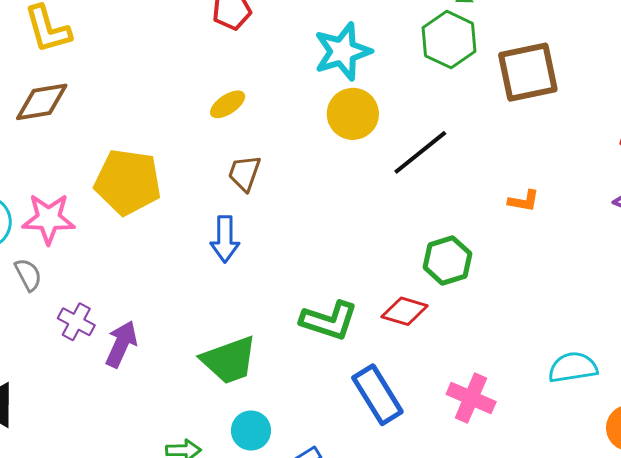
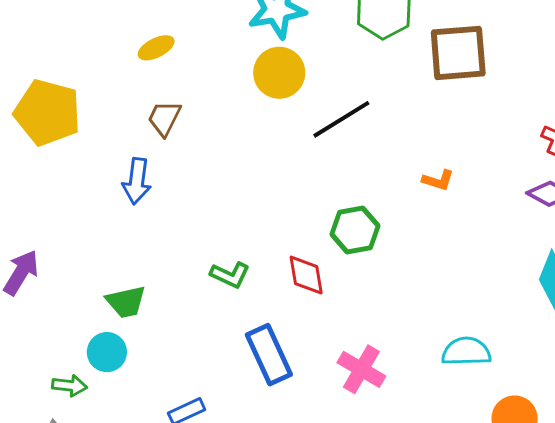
red diamond: (405, 311) -> (306, 275), turned 57
green L-shape: (329, 321) -> (230, 275), size x0.7
green trapezoid: (229, 360) -> (126, 302), size x0.7
cyan circle: (251, 431) -> (107, 352), moved

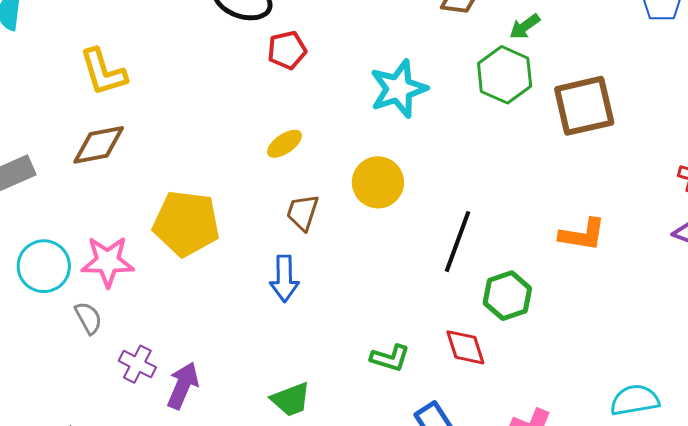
yellow circle: (279, 73) -> (378, 182), moved
black line: (341, 119) -> (457, 242), moved, turned -30
orange L-shape: (438, 180) -> (582, 235), size x1.5

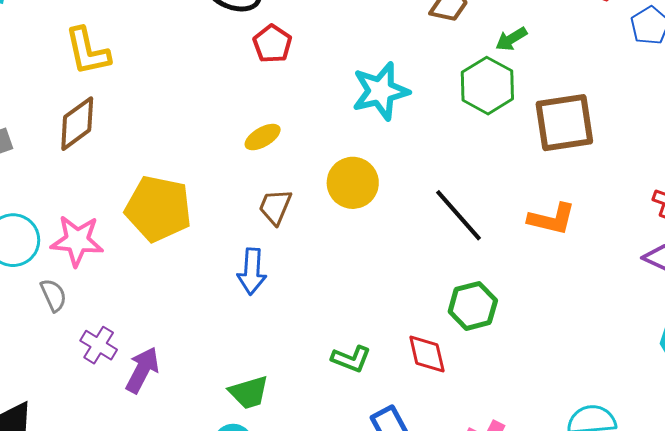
red pentagon: (287, 50) -> (272, 44), turned -30
brown diamond: (99, 145) -> (77, 124), turned -30
orange L-shape: (582, 235) -> (552, 219), moved
black line: (457, 242) -> (459, 215), moved, turned -66

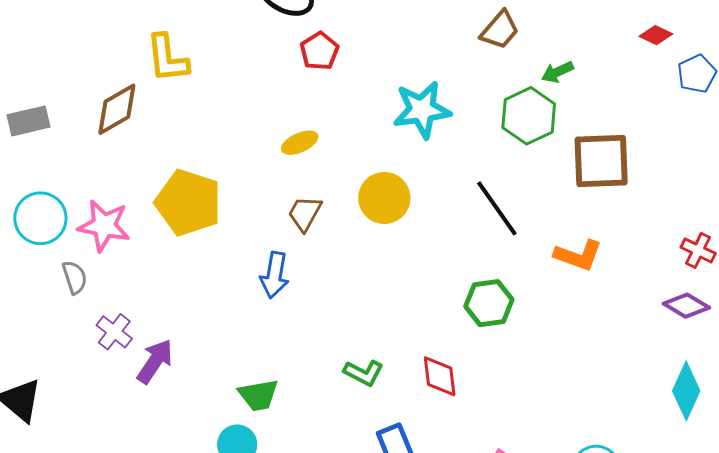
yellow L-shape: (87, 51) -> (167, 58), moved
black line: (459, 215) -> (497, 208), moved
green hexagon: (473, 306) -> (489, 303), moved

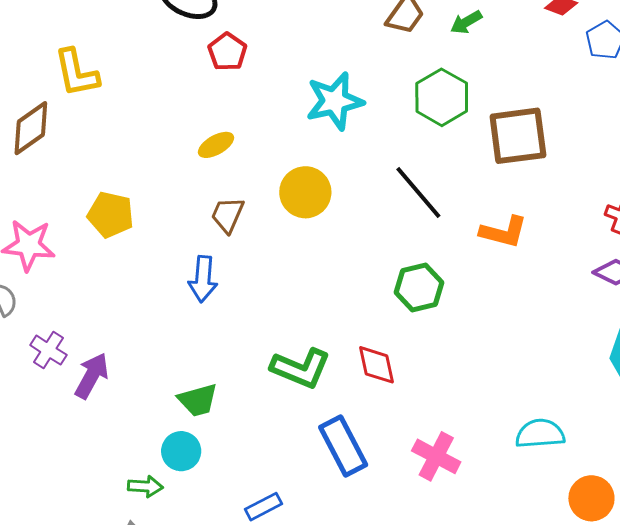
green arrow: (557, 72) -> (466, 22), moved
yellow pentagon: (188, 203) -> (111, 215), size x0.7
green L-shape: (364, 373) -> (301, 368), size x1.5

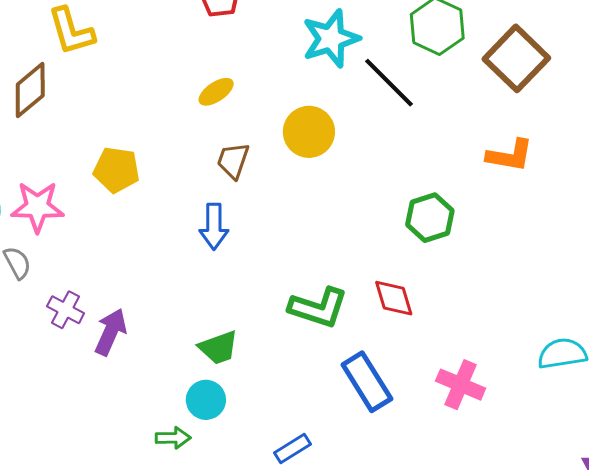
brown square: (518, 136) -> (516, 58), turned -34
black line: (418, 192) -> (389, 83), moved

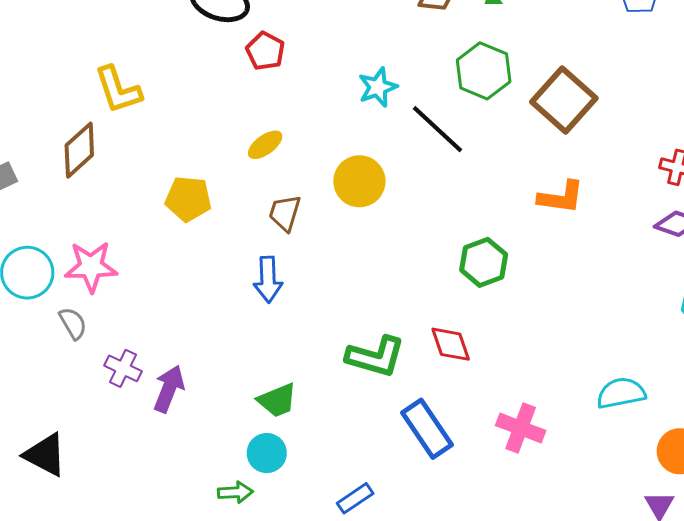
cyan star: (331, 39) -> (378, 87), size x0.7
yellow pentagon: (117, 170) -> (188, 199), moved

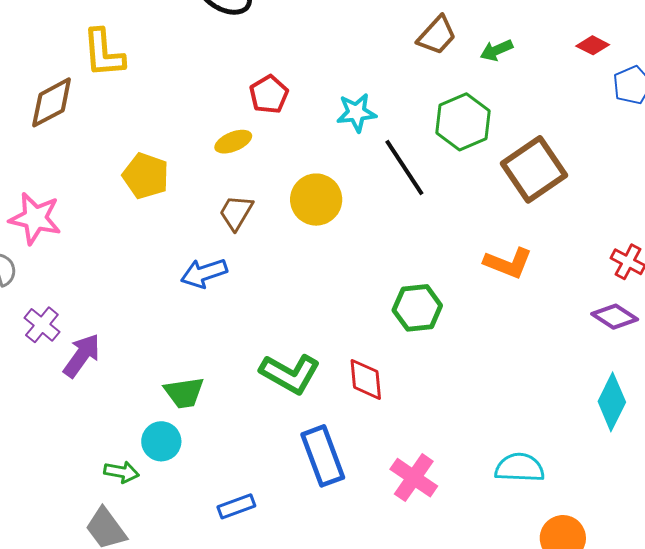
red pentagon: (265, 51) -> (269, 94), moved
blue arrow: (268, 280) -> (204, 273), turned 60

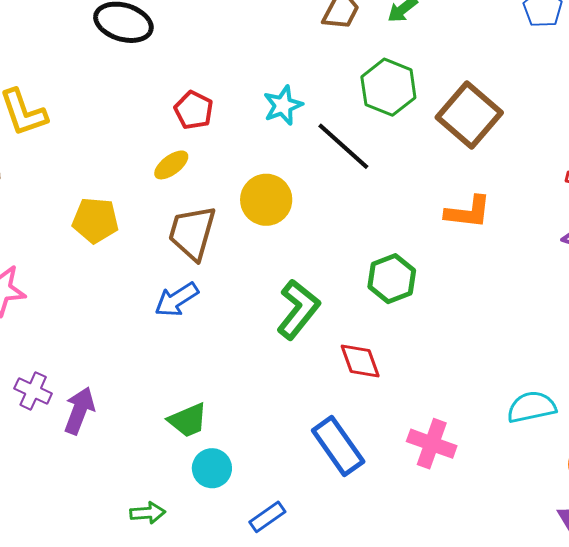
brown trapezoid: (236, 212) -> (192, 233), size x1.5
green L-shape: (290, 374) -> (298, 309), moved, turned -66
cyan circle: (161, 441) -> (212, 468), moved

